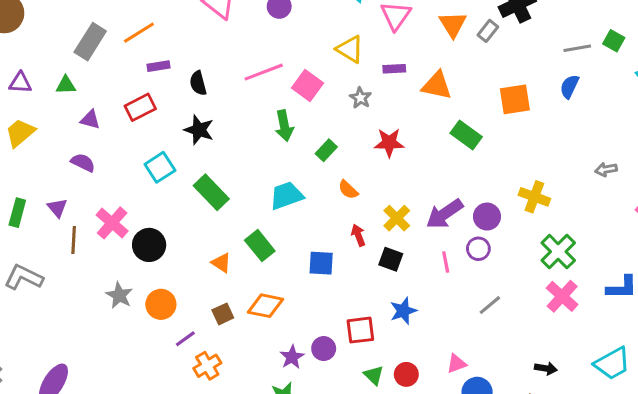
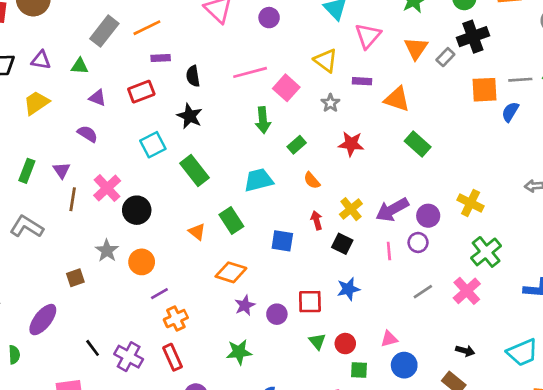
orange square: (515, 99) -> (485, 90), moved
pink cross: (562, 296) -> (467, 291), moved
brown square: (223, 314) -> (75, 278), moved
purple star: (292, 357) -> (245, 305), moved

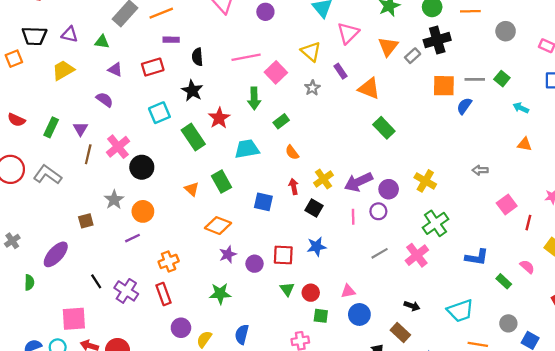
purple rectangle: (362, 81) -> (340, 71), turned 49
red star: (351, 144) -> (219, 118), moved, turned 30
purple line: (159, 294) -> (132, 238), moved

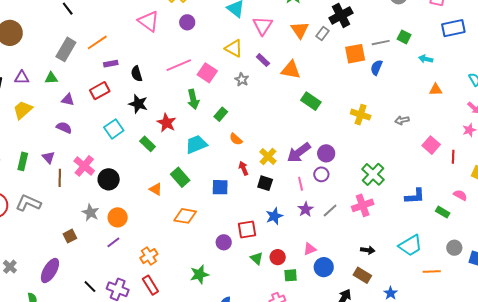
green rectangle: (193, 137) -> (148, 144), size x0.7
yellow cross: (425, 181) -> (361, 115), moved
purple star: (228, 254) -> (306, 209), moved
pink cross: (417, 255) -> (363, 205), turned 30

